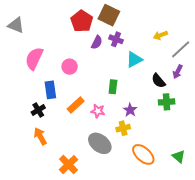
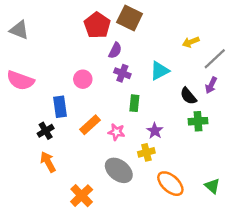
purple cross: (116, 39) -> (122, 73), moved
pink semicircle: (34, 59) -> (20, 80), moved, turned -95

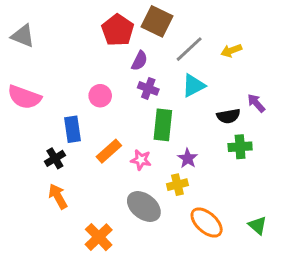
gray line: (215, 59) -> (189, 49), moved
purple arrow: (211, 85) -> (256, 103), turned 112
black semicircle: (188, 96) -> (228, 116), turned -60
green rectangle: (134, 103) -> (163, 125), size x1.5

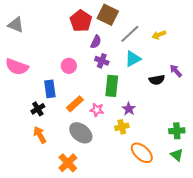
green cross: (240, 147) -> (177, 131), moved
gray ellipse: (144, 206) -> (81, 133), moved

